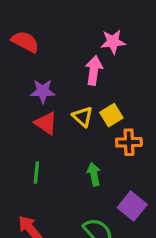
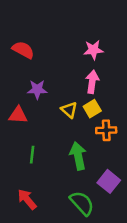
pink arrow: (94, 70) -> (92, 82), moved
red triangle: (46, 123) -> (18, 115), moved, turned -30
green arrow: (94, 174) -> (78, 156), size x1.5

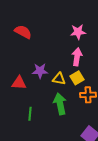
purple star: (37, 89) -> (40, 71), moved
yellow triangle: (69, 110) -> (59, 79), turned -32
green arrow: (78, 156) -> (60, 104), moved

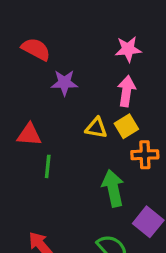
purple star: (40, 71) -> (64, 83), moved
green arrow: (60, 104) -> (113, 188), moved
green line: (30, 114) -> (48, 166), moved

